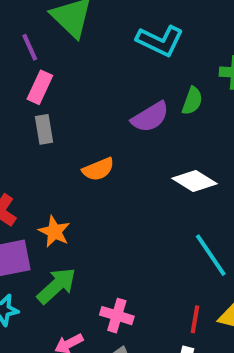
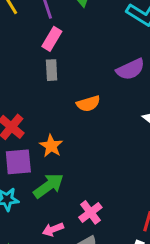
pink cross: (117, 316) -> (90, 212), turned 30

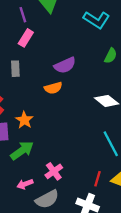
purple semicircle: (130, 69) -> (65, 65), moved
gray rectangle: (52, 70) -> (15, 69), moved

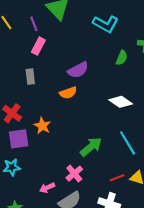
green arrow: (22, 151) -> (91, 147), moved
red line: (98, 179) -> (117, 178), turned 56

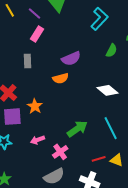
purple line: (34, 24) -> (35, 14), turned -32
cyan L-shape: (106, 24) -> (99, 19), turned -80
pink arrow: (47, 188) -> (38, 140), moved

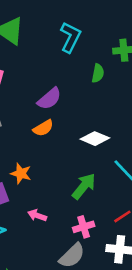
white diamond: (107, 90) -> (95, 139), moved
pink arrow: (38, 140) -> (37, 215), turned 56
pink cross: (60, 152) -> (84, 227), moved, turned 35

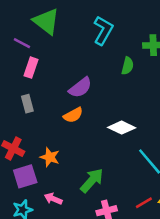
green arrow: (84, 186) -> (92, 181), moved
pink arrow: (37, 215) -> (53, 199), moved

